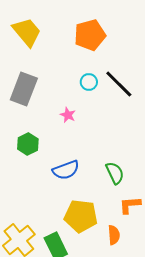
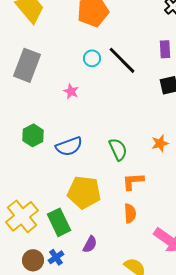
green hexagon: (28, 144) -> (33, 135), moved
orange semicircle: (114, 235) -> (130, 213), moved

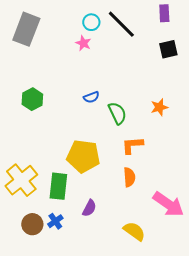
pink star: (71, 91) -> (83, 43), moved
blue semicircle: (69, 146) -> (91, 97), moved, size x0.6
green rectangle: (59, 222) -> (58, 186), turned 32

